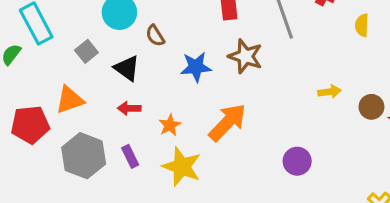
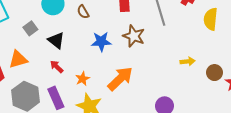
yellow semicircle: (362, 25) -> (211, 19), size x1.5
brown semicircle: (155, 36) -> (83, 12), moved
red arrow: (129, 108) -> (57, 67), turned 40
purple rectangle: (130, 156) -> (56, 98), size x1.5

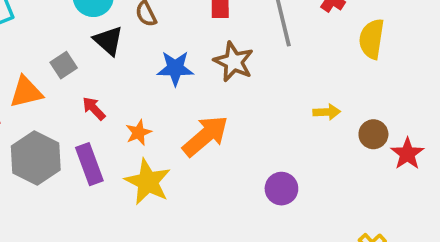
gray square: (30, 28) -> (64, 65), moved
black triangle: (56, 40) -> (108, 41), moved

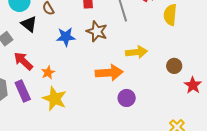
red arrow: (94, 109) -> (23, 61), size x1.5
yellow arrow: (327, 112) -> (136, 52), moved, size x1.5
orange arrow: (205, 136) -> (109, 73), moved, turned 40
red star: (407, 154) -> (193, 85), moved

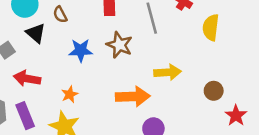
red arrow: (23, 61) -> (27, 79), turned -35
orange star: (48, 72) -> (70, 94), moved

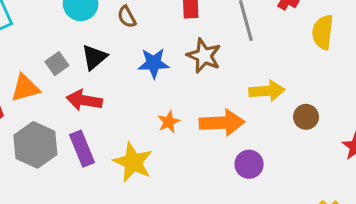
black triangle: (36, 33) -> (94, 57), moved, turned 40
brown circle: (214, 91) -> (306, 117), moved
orange star: (70, 94) -> (169, 122), moved

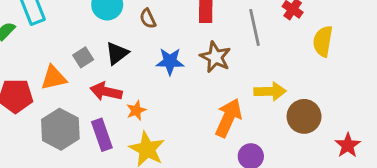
brown circle: (306, 117) -> (304, 116), size x1.5
orange star: (169, 122) -> (136, 110), moved
orange arrow: (222, 123) -> (228, 118), turned -66

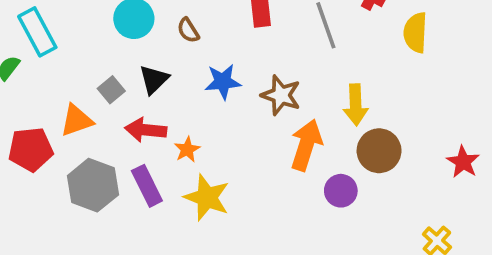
brown star: (215, 57) -> (281, 95), moved
yellow arrow: (270, 91) -> (356, 105), turned 96
brown circle: (304, 116) -> (379, 151), moved

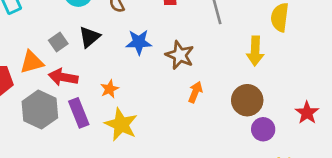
yellow arrow: (356, 105) -> (255, 51), moved
red arrow: (146, 130) -> (63, 77), moved
orange arrow: (306, 145) -> (195, 92), size x0.6
purple circle: (341, 191) -> (263, 129), moved

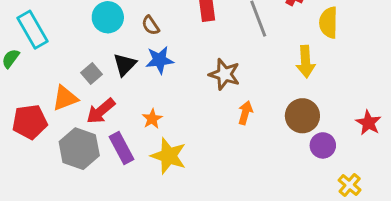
blue star: (139, 42) -> (160, 60), moved
red arrow: (63, 77) -> (101, 111), turned -44

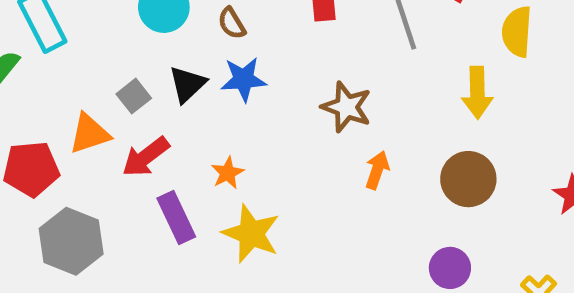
purple circle: (323, 145) -> (450, 268), moved
gray hexagon: (79, 149) -> (71, 241), moved

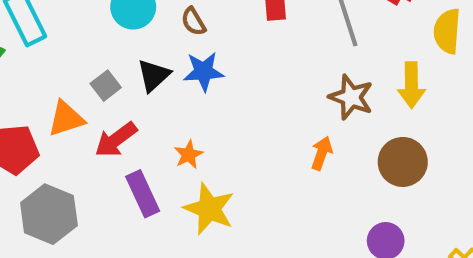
brown star: (347, 107) -> (351, 97), moved

